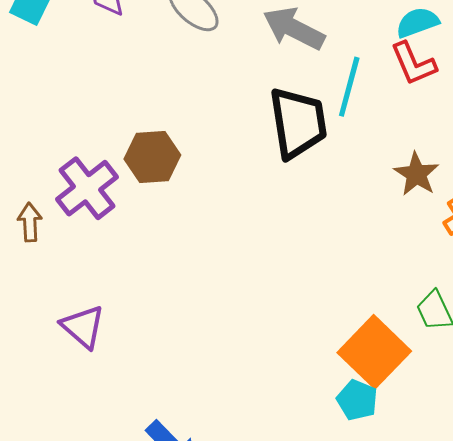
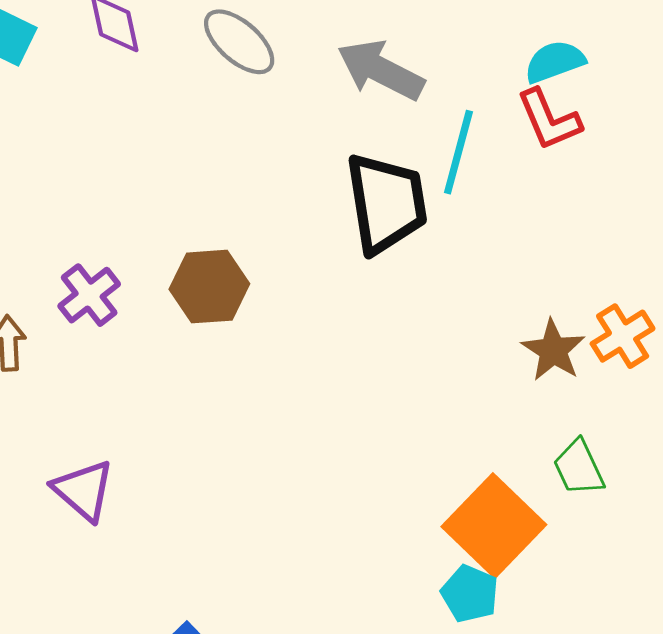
brown hexagon: (152, 157) -> (209, 287), moved
brown star: (416, 174) -> (553, 350), moved
purple cross: (87, 188) -> (89, 295), size x0.7

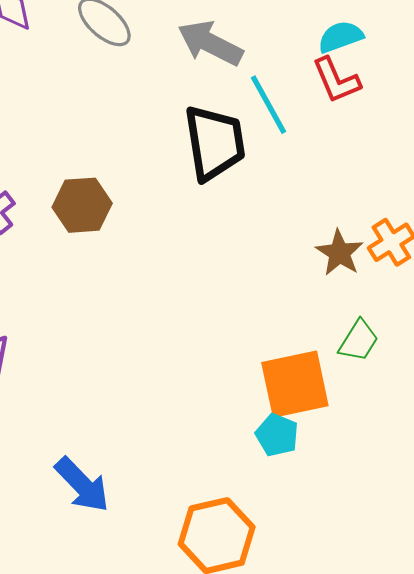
cyan line: (458, 152) -> (269, 105), turned -44
green trapezoid: (579, 468) -> (359, 341), turned -123
orange square: (494, 526) -> (295, 384), turned 34

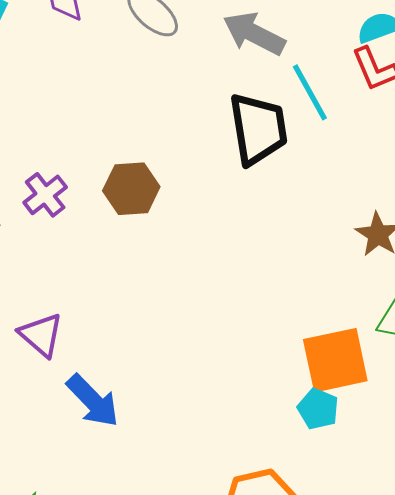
blue arrow: (82, 485) -> (93, 401), moved

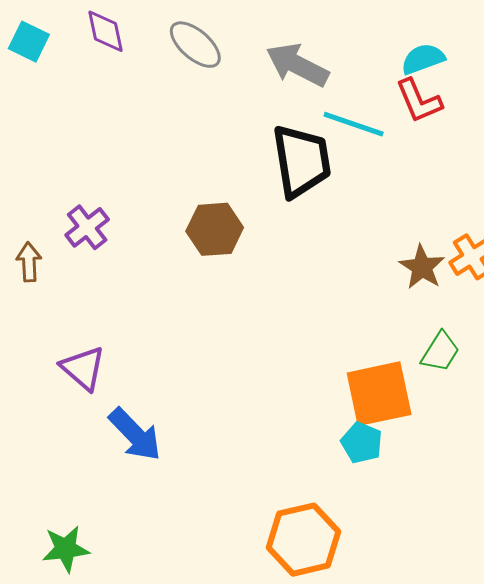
cyan line: (310, 92) -> (354, 124), turned -42
brown hexagon: (131, 189) -> (215, 229), moved

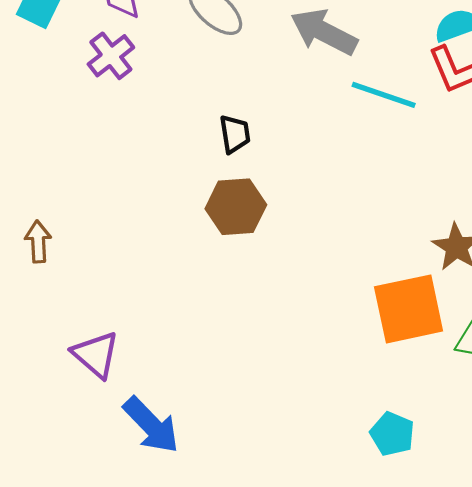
black trapezoid: (301, 161) -> (235, 134), moved, size x0.5
purple cross: (87, 227) -> (111, 56), moved
orange square: (379, 394) -> (409, 309), moved

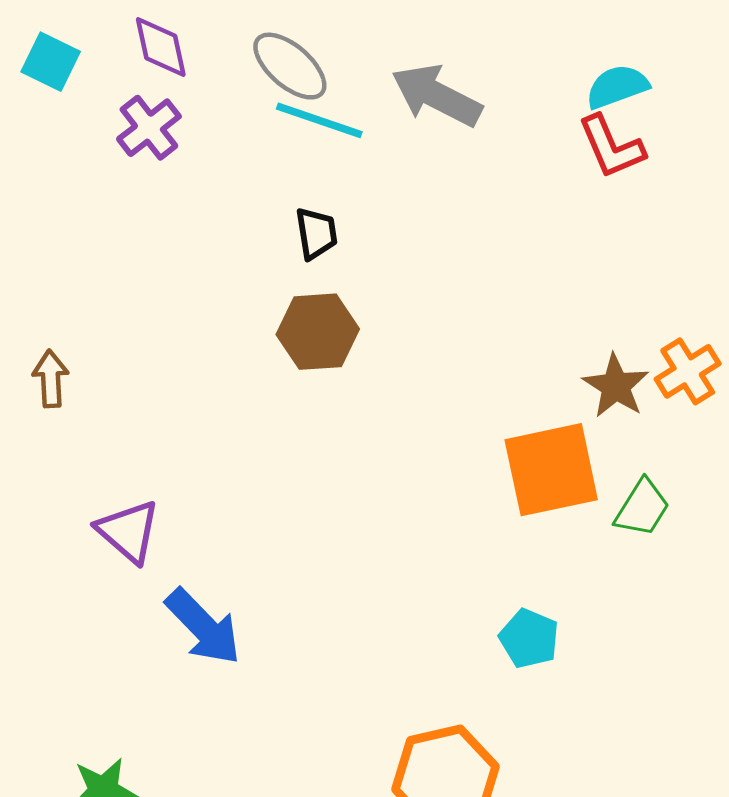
cyan line: (384, 95) -> (319, 120), moved

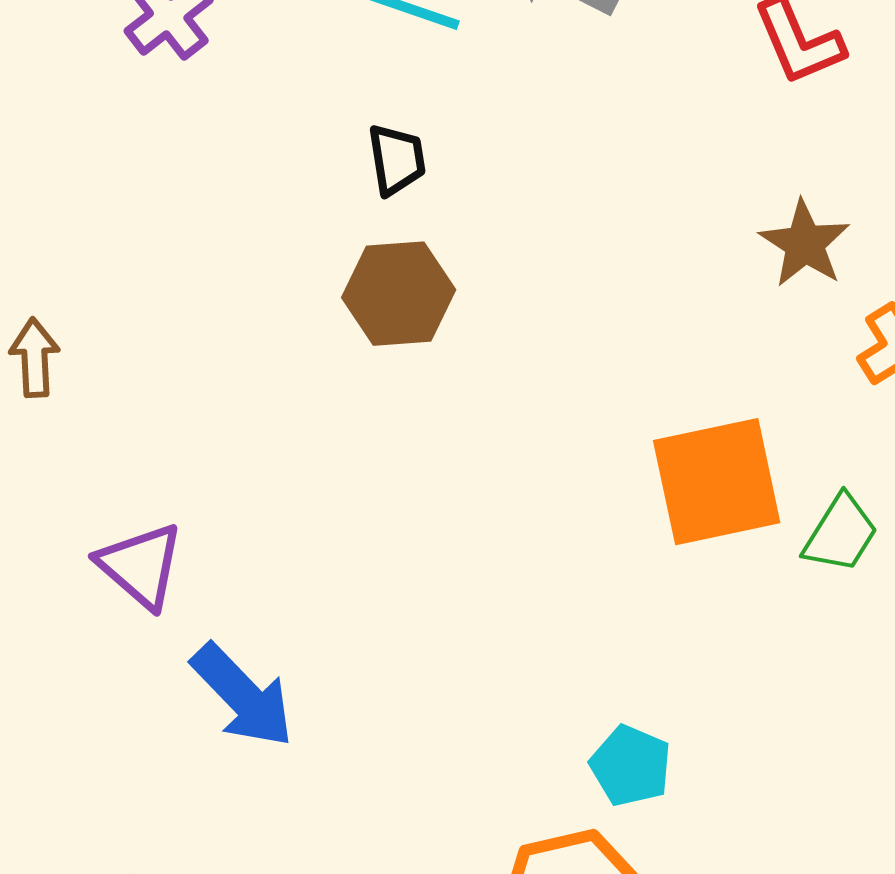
brown star: (616, 386) -> (805, 244), moved
cyan pentagon: (529, 638) -> (631, 766), moved

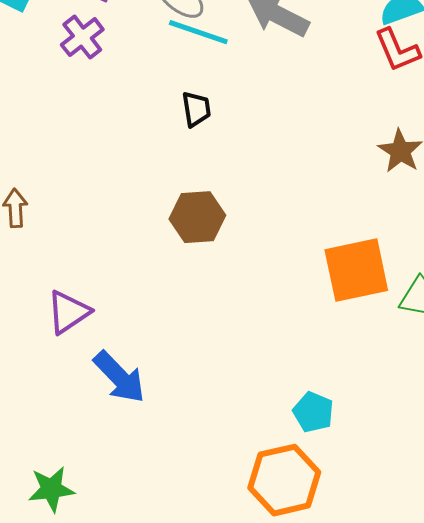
brown hexagon: (399, 294) -> (197, 217), moved
purple triangle: (141, 566) -> (68, 312), turned 45

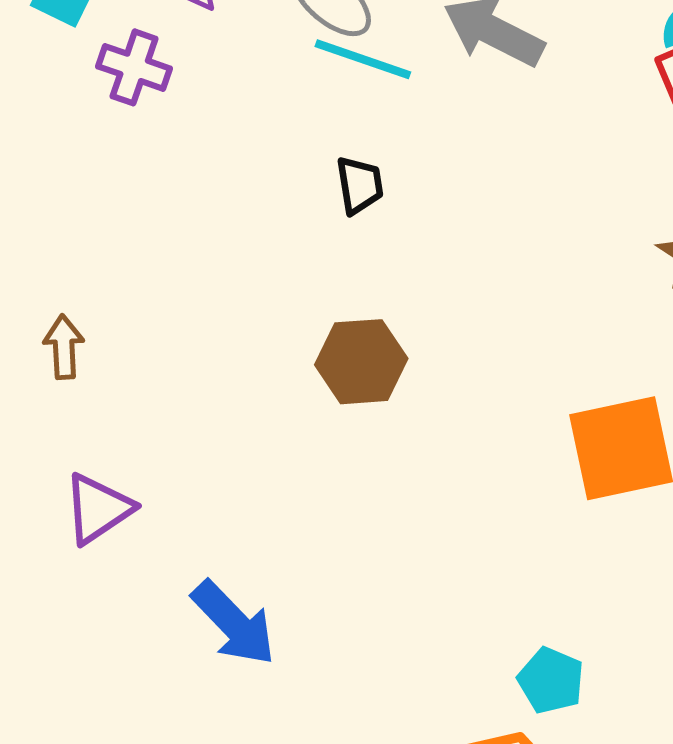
purple cross: (82, 37) -> (134, 67), moved, turned -33
purple triangle: (68, 312) -> (98, 509), moved

